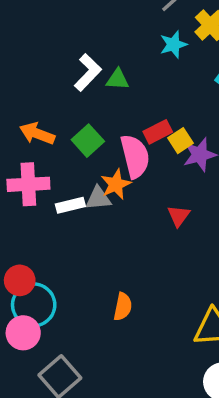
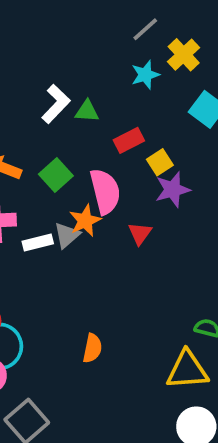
red rectangle: (158, 132) -> (129, 140), moved
yellow square: (180, 141) -> (160, 162), moved
gray triangle: (98, 198) -> (67, 235), turned -36
red triangle: (179, 216) -> (140, 233), moved

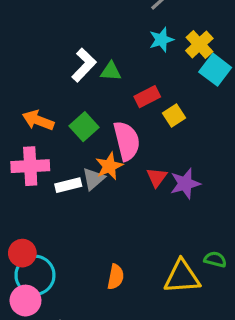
yellow cross: (184, 55) -> (199, 44), moved
purple star: (173, 190) -> (185, 184), moved
yellow triangle: (187, 370) -> (182, 277), moved

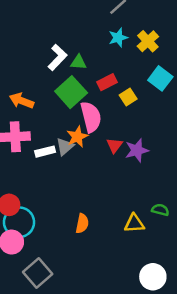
cyan square: (215, 70) -> (160, 78), moved
green square: (84, 127) -> (71, 92), moved, size x1.4
yellow triangle: (182, 277) -> (134, 223), size x0.7

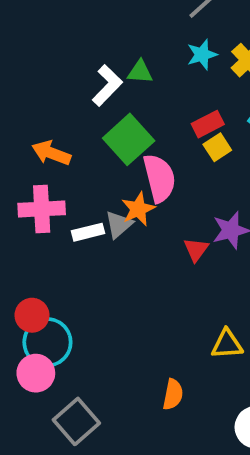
green triangle: (79, 62) -> (140, 72), moved
red rectangle: (107, 82) -> (208, 124), moved
red triangle: (114, 145) -> (196, 250), moved
orange semicircle: (82, 223) -> (173, 394), moved

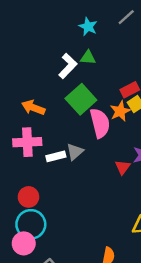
cyan star: (202, 55) -> (88, 27), moved, turned -30
orange star: (138, 209) -> (120, 111), moved
red circle: (32, 315) -> (28, 197), moved

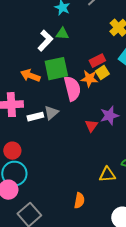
green square: (81, 99) -> (56, 69), turned 30
orange arrow: (33, 108) -> (30, 76), moved
orange star: (120, 111) -> (89, 79), turned 30

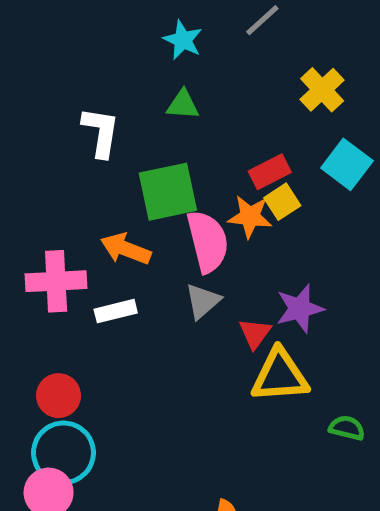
white L-shape: (45, 41) -> (101, 132), moved, turned -35
orange arrow: (30, 76) -> (126, 249), moved
gray triangle: (51, 113) -> (203, 301), moved
yellow triangle: (107, 175) -> (280, 376), moved, size x1.4

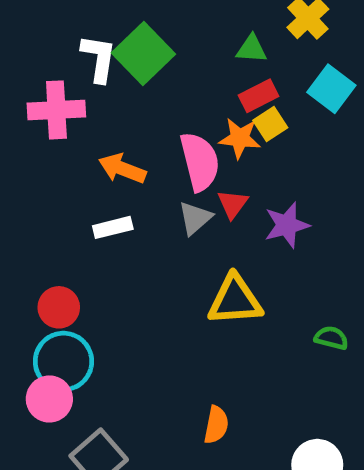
green triangle: (183, 105) -> (251, 49), moved
green square: (168, 192) -> (143, 54), moved, turned -32
pink cross: (56, 281) -> (56, 110), moved
red triangle: (255, 333) -> (233, 204), moved
yellow triangle: (280, 376) -> (235, 300), moved

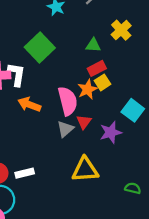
white L-shape: (99, 58) -> (17, 74), moved
cyan square: (331, 89) -> (133, 110), moved
orange star: (240, 138) -> (87, 89), turned -30
white rectangle: (113, 227) -> (25, 173), moved

